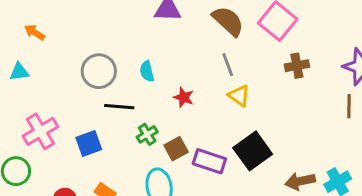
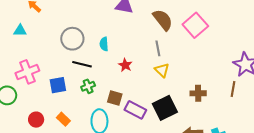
brown cross: (297, 66) -> (198, 93), moved
green cross: (147, 134) -> (88, 86), moved
brown square: (176, 149) -> (115, 98), turned 35

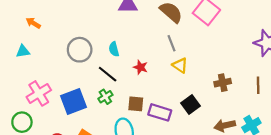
black line: (82, 64) -> (108, 74), moved, turned 36
blue square: (58, 85) -> (73, 101), size x1.4
brown line: (233, 89) -> (258, 85), moved
black square: (165, 108) -> (190, 105), size x0.7

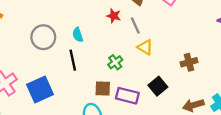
red star: (140, 67) -> (114, 16), moved
black line: (108, 74) -> (73, 60), turned 42
green cross: (105, 97) -> (115, 62), moved

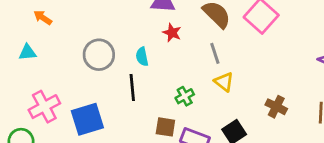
red star: (114, 16) -> (172, 33), moved
brown cross: (189, 62) -> (276, 107), turned 35

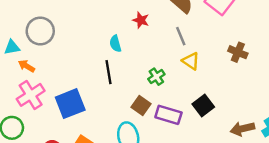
orange arrow: (43, 18) -> (26, 66), moved
gray circle: (99, 55) -> (40, 31), moved
brown cross: (276, 107) -> (238, 52), moved
brown square: (165, 127) -> (141, 106), turned 30

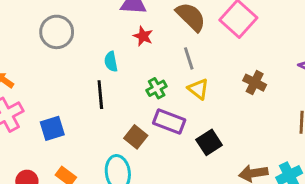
gray circle: (40, 31) -> (57, 32), moved
green cross: (156, 77) -> (157, 88), moved
blue square: (70, 104) -> (52, 128), size x0.7
purple rectangle: (168, 115) -> (169, 122), moved

